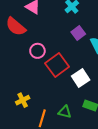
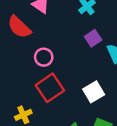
red square: (57, 65) -> (50, 88), moved

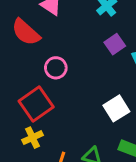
red square: (50, 88) -> (36, 104), moved

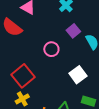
pink circle: (56, 68) -> (51, 49), moved

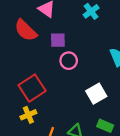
purple square: (73, 31) -> (58, 40), moved, turned 32

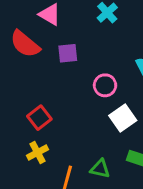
pink circle: (69, 61) -> (105, 85), moved
red square: (32, 88) -> (39, 118), size x0.7

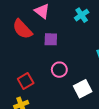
pink circle: (105, 85) -> (59, 70), moved

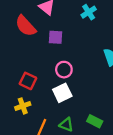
red square: (26, 81) -> (28, 81), turned -35
white square: (83, 89) -> (62, 93), moved

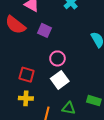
purple square: (56, 37) -> (45, 30), turned 32
yellow cross: (23, 106) -> (26, 98), turned 32

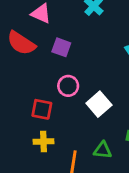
pink circle: (57, 58) -> (68, 86), moved
white square: (60, 80) -> (99, 104), moved

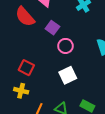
pink circle: (68, 86) -> (65, 46), moved

